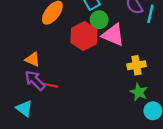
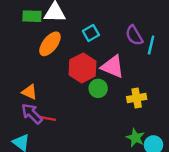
green circle: (99, 20) -> (98, 88), moved
green star: (139, 92) -> (135, 138), moved

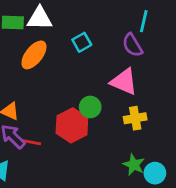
cyan line: (151, 45) -> (144, 21), moved
pink triangle: (113, 67) -> (124, 82), moved
red hexagon: (82, 68) -> (72, 125), moved

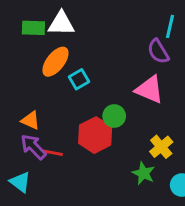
cyan square: (82, 42) -> (79, 79), moved
yellow cross: (135, 118) -> (161, 147), moved, turned -30
green star: (134, 165) -> (144, 173), moved

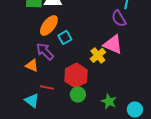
green circle: (114, 116) -> (78, 94), moved
purple arrow: (33, 147) -> (45, 51), moved
yellow cross: (161, 147) -> (98, 55), moved
cyan triangle: (20, 182) -> (32, 100), moved

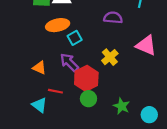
purple semicircle: (119, 18) -> (113, 18), moved, turned 126
orange ellipse: (49, 25) -> (58, 25), turned 40
pink triangle: (113, 44) -> (146, 45), moved
purple arrow: (45, 51) -> (69, 62), moved

